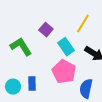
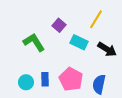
cyan rectangle: (66, 47) -> (79, 42), turned -30
pink pentagon: (64, 72) -> (71, 79), moved

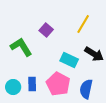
cyan rectangle: (79, 42) -> (69, 60), moved

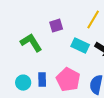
purple square: (46, 30) -> (56, 26), turned 32
cyan rectangle: (69, 60) -> (80, 46), moved

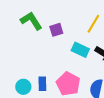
green L-shape: (31, 43) -> (31, 21), moved

